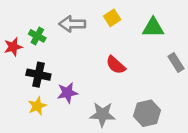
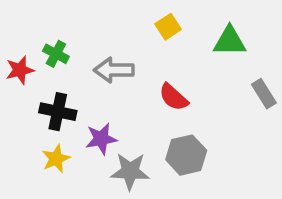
gray arrow: (72, 24) -> (114, 70), moved
gray hexagon: (147, 113) -> (186, 155), moved
gray star: (102, 114) -> (130, 171), moved

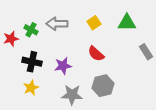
yellow square: (168, 27) -> (94, 23), moved
gray arrow: (114, 70) -> (57, 24), moved
purple star: (101, 139) -> (63, 66), moved

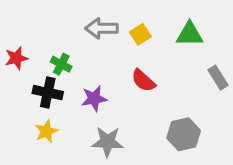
gray arrow: (57, 24) -> (102, 28), moved
green cross: (31, 30) -> (61, 64), moved
gray hexagon: (103, 86) -> (184, 134), moved

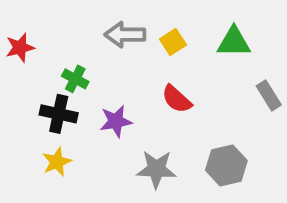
red star: (16, 58) -> (20, 48), moved
gray star: (107, 142) -> (156, 169), moved

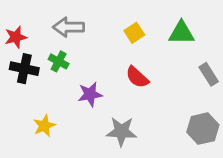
gray arrow: (125, 35) -> (69, 27), moved
black cross: (59, 114) -> (24, 69), moved
gray hexagon: (226, 165) -> (203, 129), moved

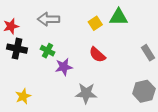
green triangle: (181, 33) -> (119, 17), moved
green cross: (59, 61) -> (48, 51), moved
yellow star: (44, 126) -> (23, 96), moved

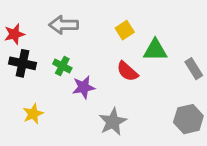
green triangle: (119, 17) -> (155, 50), moved
gray star: (86, 93) -> (113, 122), turned -30
yellow star: (23, 96) -> (33, 114), moved

